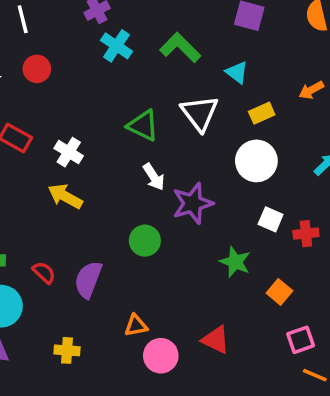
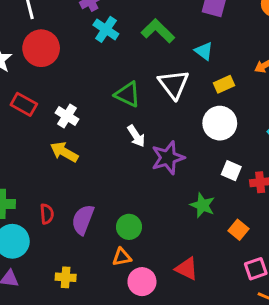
red circle: (37, 69) -> (41, 48), size x1.6
green circle: (145, 241) -> (129, 227), moved
red semicircle: (44, 272) -> (47, 214), turned 42

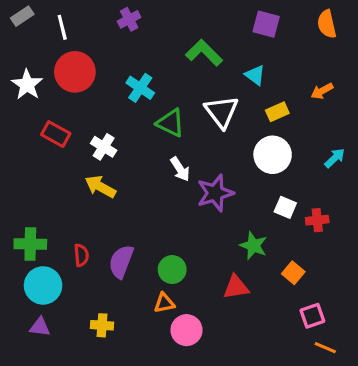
cyan cross: (106, 29) -> (140, 88), moved
red triangle: (187, 269) -> (236, 287), moved, turned -35

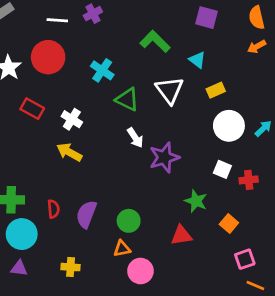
white line: (62, 27) -> (57, 20), moved, turned -72
orange arrow: (322, 91) -> (257, 47), moved
white circle: (273, 155) -> (229, 126), moved

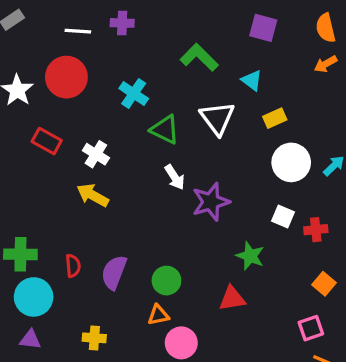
purple cross: (93, 14) -> (122, 23), turned 30
orange square: (229, 223) -> (324, 284), moved

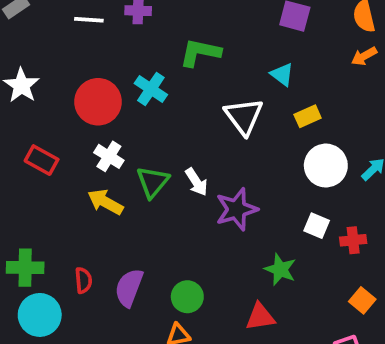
green L-shape: (199, 57) -> (200, 53), moved, turned -33
red circle: (66, 77) -> (98, 102), moved
green triangle: (165, 130) -> (153, 182), moved, turned 44
red rectangle: (47, 141) -> (42, 160), moved

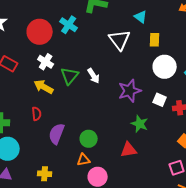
yellow rectangle: (308, 116) -> (155, 40), turned -64
purple star: (237, 209) -> (130, 91), moved
red semicircle: (83, 280) -> (37, 114), moved

